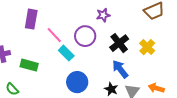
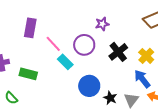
blue arrow: (120, 69) -> (142, 79), moved
blue circle: (77, 82) -> (89, 86), moved

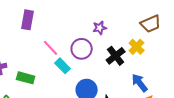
purple rectangle: (30, 28) -> (28, 20), moved
yellow cross: (146, 56) -> (137, 47), moved

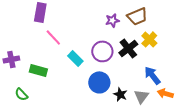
brown trapezoid: (151, 24) -> (137, 16), moved
pink line: (51, 48) -> (53, 37), moved
purple circle: (82, 49) -> (102, 51), moved

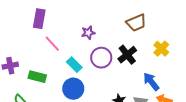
purple star: (112, 20) -> (88, 33), moved
yellow cross: (149, 39) -> (161, 49), moved
blue circle: (99, 82) -> (73, 89), moved

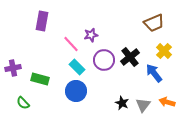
brown trapezoid: (136, 23) -> (154, 23), moved
pink line: (52, 44) -> (71, 44), moved
blue arrow: (151, 82) -> (154, 73), moved

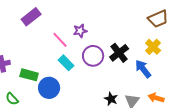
purple rectangle: (42, 21) -> (31, 17), turned 42
brown trapezoid: (154, 23) -> (158, 19), moved
blue circle: (76, 91) -> (49, 88), moved

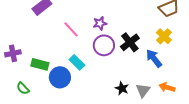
purple star: (80, 31) -> (100, 23), moved
cyan rectangle: (66, 63) -> (77, 62), moved

